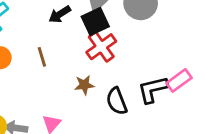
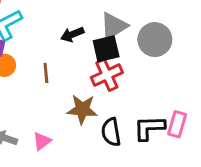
pink rectangle: (179, 80) -> (177, 124), turned -50
brown star: (84, 85) -> (82, 109), size x1.5

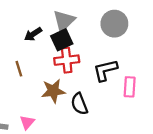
gray circle: (155, 40) -> (114, 24), moved
red cross: (107, 75) -> (67, 60), turned 30
black L-shape: (149, 128) -> (105, 70), moved

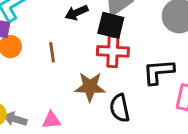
black square: (62, 40) -> (111, 25), turned 30
pink triangle: (27, 122) -> (51, 120), turned 35

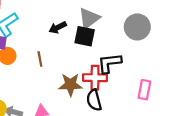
red cross: (113, 51) -> (95, 78), moved
black L-shape: (158, 72) -> (110, 63), moved

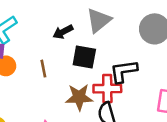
black square: (85, 36) -> (84, 57), moved

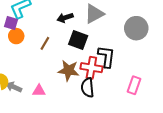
brown line: (43, 69) -> (45, 43), turned 32
black L-shape: (124, 71) -> (106, 57), turned 95

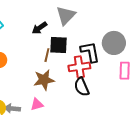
gray circle: (136, 28) -> (114, 43), moved
brown line: (45, 43) -> (47, 55), moved
brown star: (69, 70) -> (44, 80), moved

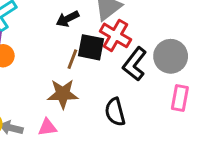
black L-shape: (90, 52) -> (135, 64), turned -140
red cross: (79, 67) -> (115, 35), moved, turned 30

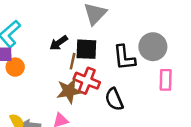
black arrow: (68, 19) -> (59, 43), moved
red cross: (115, 35) -> (87, 81), moved
black L-shape: (135, 64) -> (124, 58), turned -36

